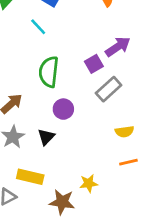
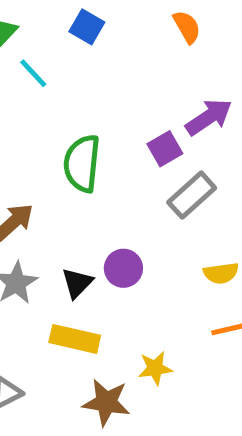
cyan line: (38, 27) -> (33, 73), moved
purple circle: (63, 109) -> (123, 268), moved
yellow rectangle: (30, 177) -> (75, 339), moved

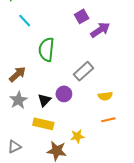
cyan line: (33, 73) -> (25, 21), moved
purple square: (165, 149) -> (82, 16), moved
gray rectangle: (192, 195) -> (84, 71), moved

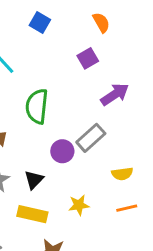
purple arrow: (100, 30) -> (115, 94), moved
purple circle: (64, 94) -> (62, 151), moved
yellow star: (77, 136) -> (79, 205), moved

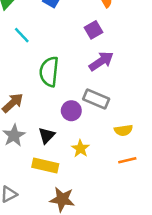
purple arrow: (115, 94) -> (101, 61), moved
gray rectangle: (91, 138) -> (96, 99), turned 65
yellow star: (79, 205) -> (80, 149), moved, turned -30

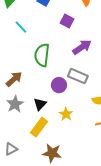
purple square: (93, 30) -> (67, 21), moved, turned -32
yellow rectangle: (45, 165) -> (39, 127), turned -66

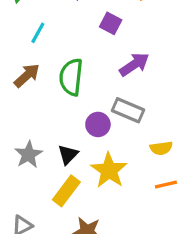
cyan line: (21, 27) -> (38, 33), turned 72
brown arrow: (14, 79) -> (27, 75), moved
yellow star: (66, 114) -> (109, 170), size x1.6

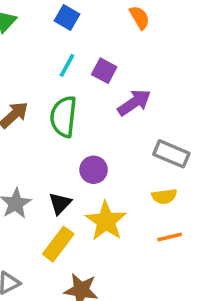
purple square: (111, 23) -> (104, 71), moved
cyan line: (38, 33) -> (67, 65), moved
gray rectangle: (128, 110) -> (171, 154), moved

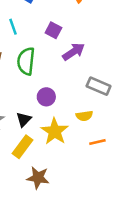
cyan line: (67, 65) -> (13, 27), moved, turned -49
yellow semicircle: (164, 196) -> (84, 116), moved

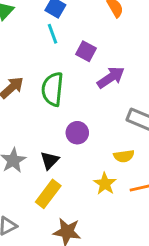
cyan line: (13, 27) -> (53, 34), moved
yellow star: (55, 131) -> (105, 184), moved, size x0.7

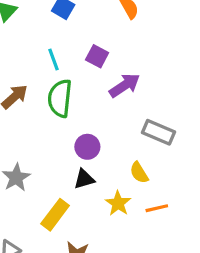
cyan line: (53, 34) -> (53, 60), moved
yellow semicircle: (124, 156) -> (139, 173), turned 66
black triangle: (50, 160) -> (84, 179), moved, turned 30

